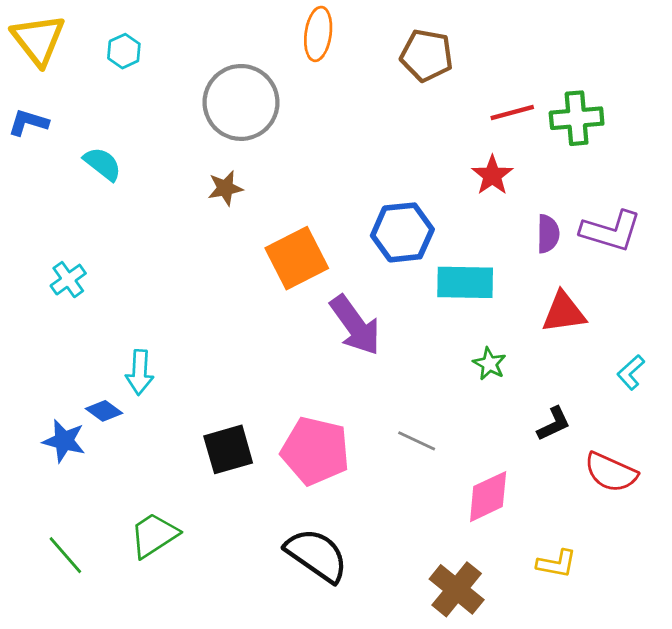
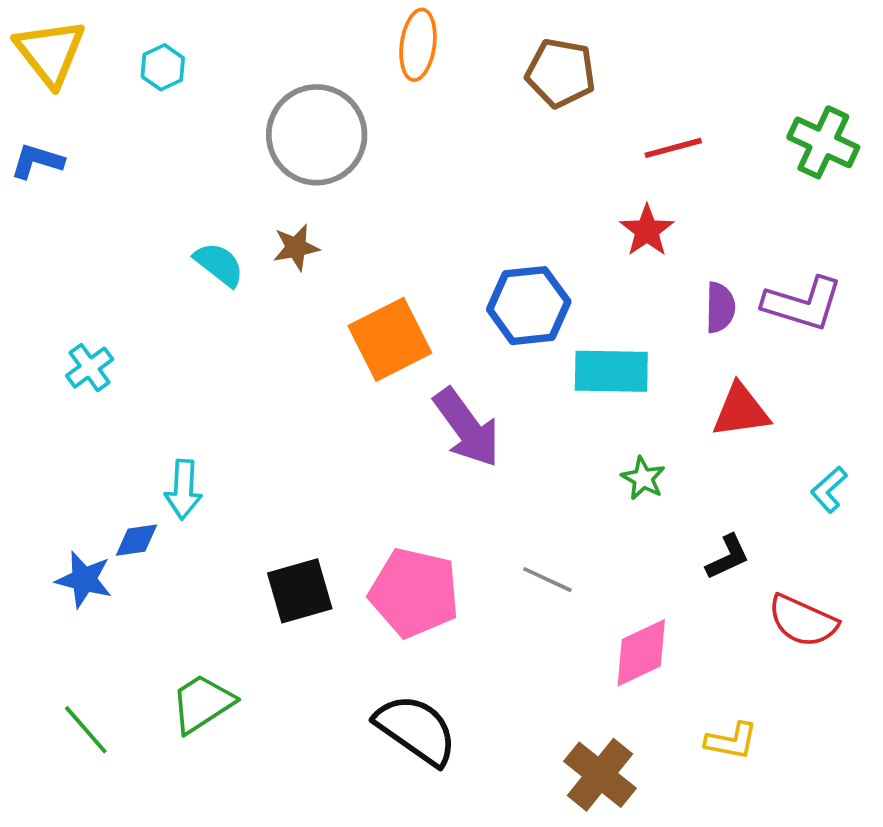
green cross: (577, 118) -> (823, 142), moved, turned 30
cyan semicircle: (103, 164) -> (219, 264), moved
blue diamond: (104, 411) -> (137, 540), turned -44

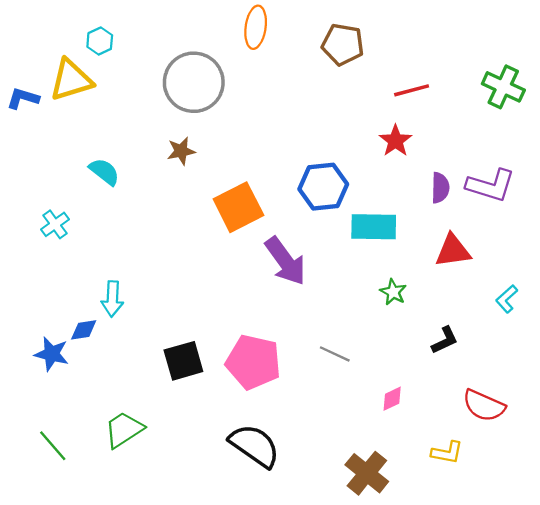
yellow triangle: (50, 52) -> (71, 80), moved, turned 51
cyan semicircle: (219, 264) -> (104, 172), moved
red semicircle: (803, 621) -> (484, 406), moved
pink diamond: (641, 653) -> (392, 399), size x0.6

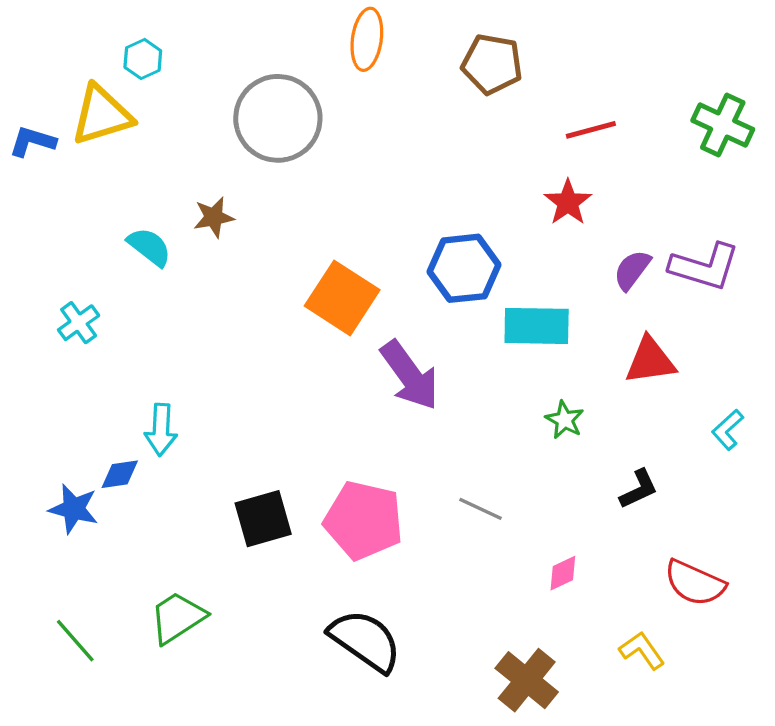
brown star: (181, 151) -> (214, 217), moved
purple semicircle: (440, 188) -> (632, 270), turned -144
orange square: (238, 207) -> (342, 298), turned -30
yellow L-shape: (447, 453) -> (642, 650), turned -136

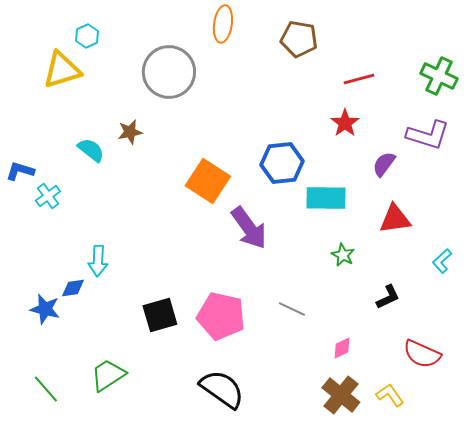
blue L-shape: (32, 141) -> (20, 171), moved
purple L-shape: (705, 267) -> (428, 135), moved
brown cross: (527, 680) -> (341, 395), moved

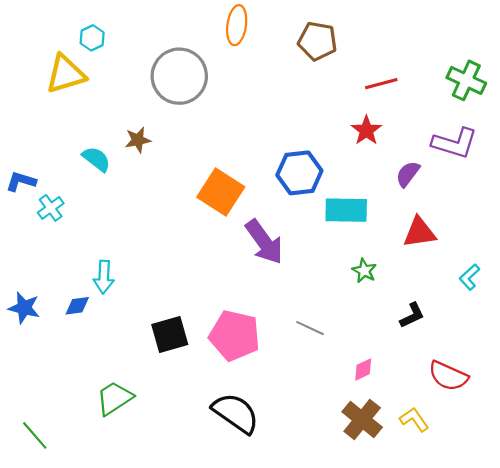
blue star: (45, 309) -> (24, 308), moved
green line: (46, 389) -> (35, 435), moved

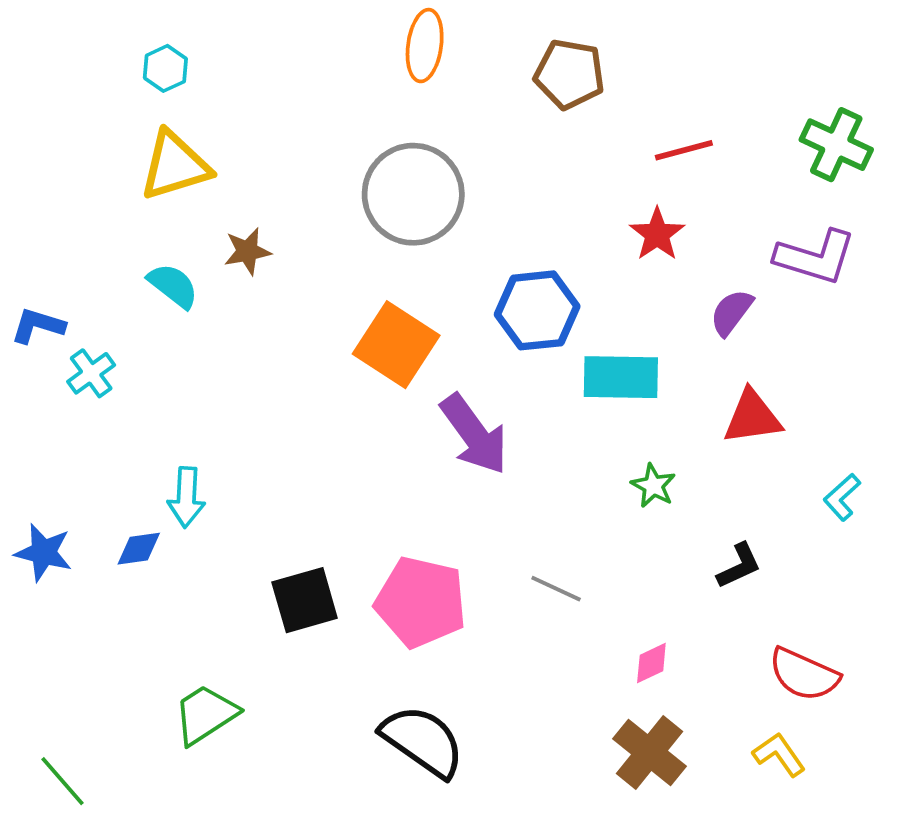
yellow triangle: (66, 74) -> (175, 166), moved
gray circle: (179, 76) -> (413, 194), moved
yellow L-shape: (414, 419) -> (779, 754), moved

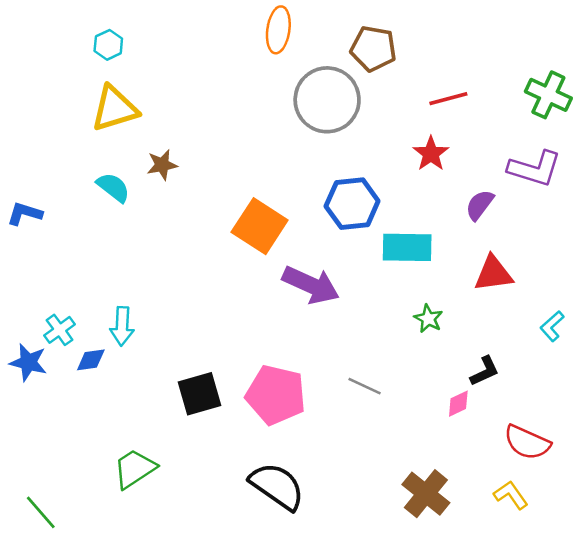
gray circle: (413, 194) -> (327, 100), moved
cyan cross: (91, 373) -> (60, 330), moved
purple arrow: (474, 434) -> (311, 285), turned -30
pink diamond: (651, 663) -> (458, 404), moved

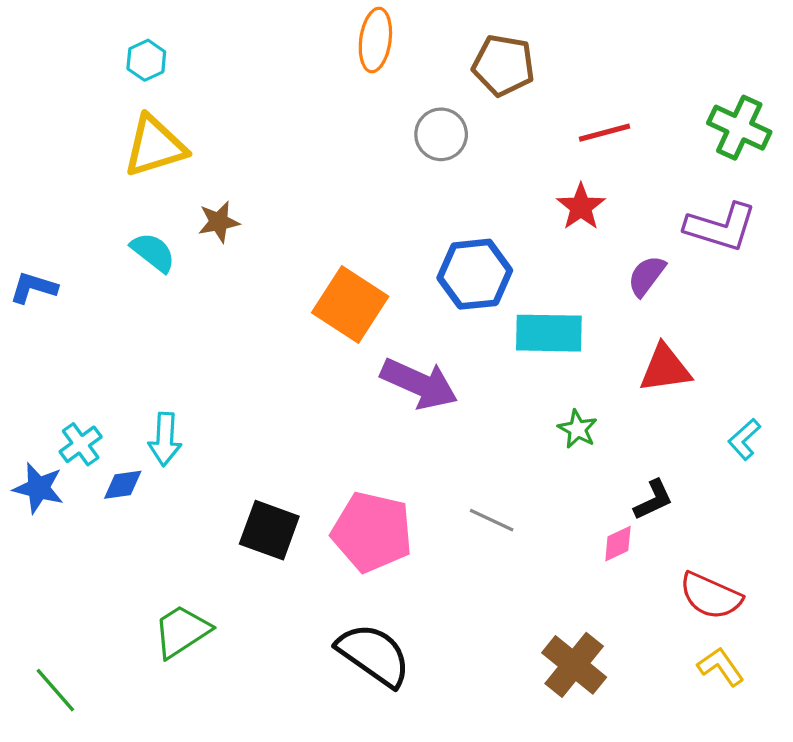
gray circle: (327, 100) -> (441, 134), size x0.6
black square: (200, 394) -> (269, 530), turned 36
yellow L-shape: (511, 495) -> (721, 667), moved

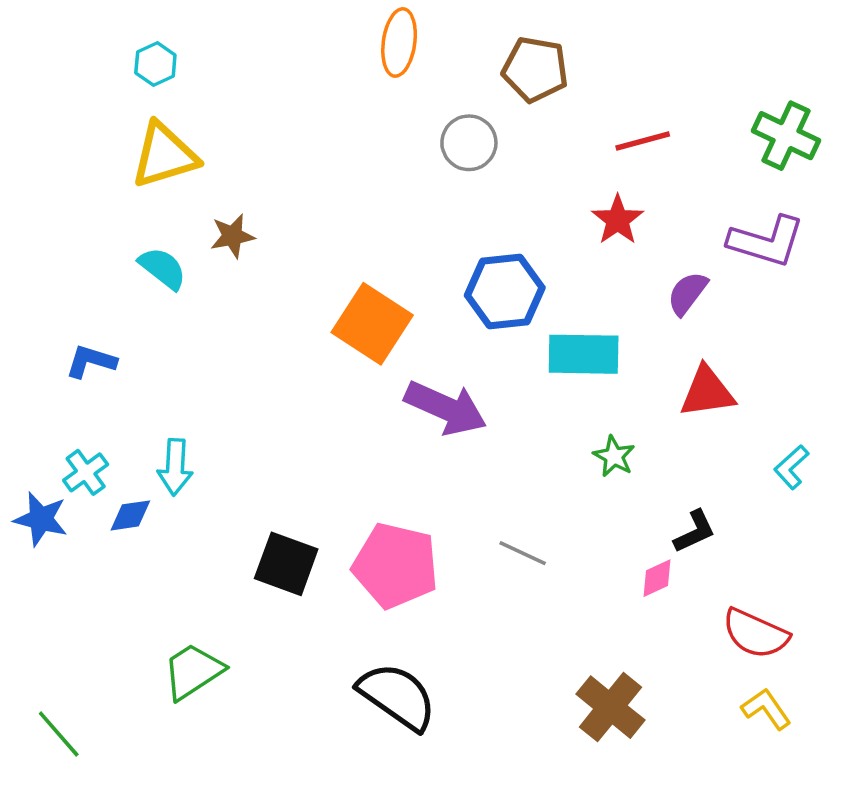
blue L-shape: (33, 288) -> (91, 361), moved

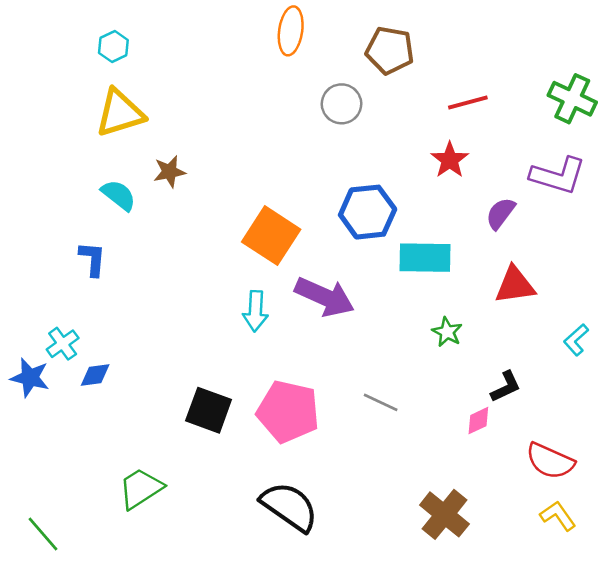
blue L-shape: (91, 361) -> (93, 259), moved, turned 78
cyan arrow: (175, 467) -> (255, 311), moved

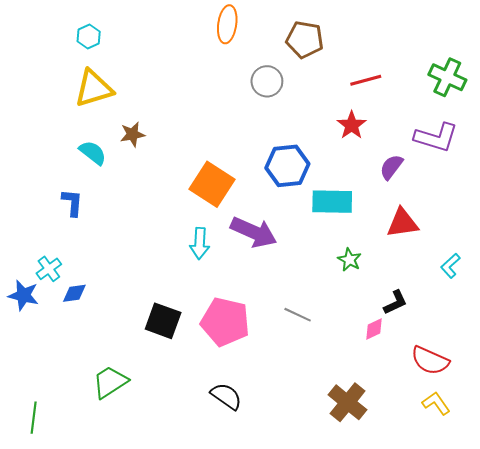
black semicircle: (289, 507) -> (226, 396), size x0.7
green line: (43, 534) -> (34, 418), turned 48

